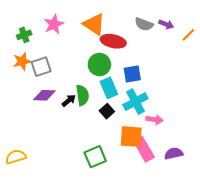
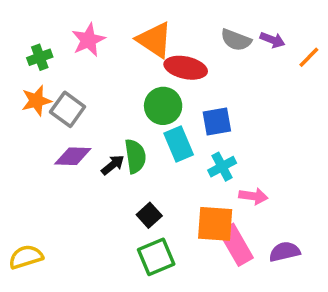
gray square: (41, 67) -> (68, 109), turned -36
cyan cross: (135, 102) -> (222, 167), size x0.7
black square: (107, 111) -> (149, 215), moved

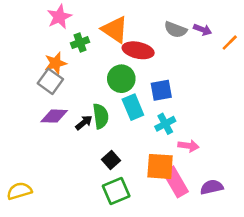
pink star: (88, 40) -> (59, 17), moved
green cross: (40, 57) -> (80, 43), moved
orange star: (36, 101) -> (55, 63), moved

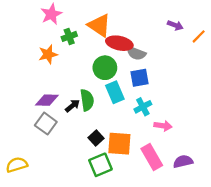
gray semicircle: (176, 30) -> (136, 53), moved
gray square: (50, 81) -> (46, 124), moved
orange square: (160, 166) -> (119, 144), moved

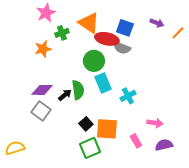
blue square: (139, 78) -> (125, 28), moved, turned 30
pink arrow: (163, 126) -> (155, 123), moved
pink rectangle: (152, 157) -> (136, 141), size x0.6

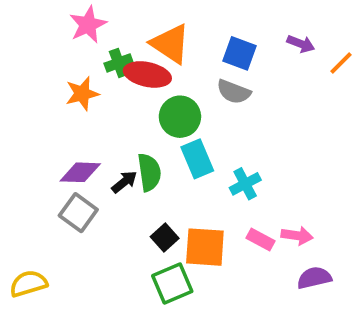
red ellipse: (107, 39) -> (147, 74), moved
pink rectangle: (136, 141) -> (261, 239), moved, turned -32

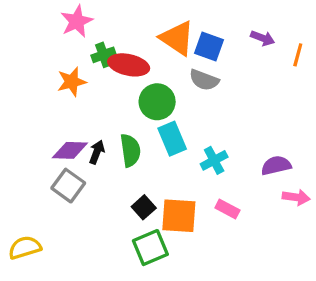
orange triangle: (170, 44) -> (177, 38), moved
orange line: (341, 63) -> (298, 55), turned -30
black arrow: (124, 182) -> (97, 152), moved, turned -30
pink arrow: (297, 236) -> (296, 197), moved
purple semicircle: (314, 278) -> (276, 165), moved

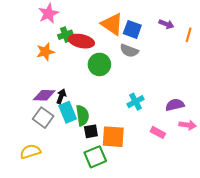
cyan rectangle: (172, 139) -> (68, 112), moved
green semicircle: (130, 150) -> (82, 115), moved
black square: (144, 207) -> (91, 131), turned 32
pink rectangle: (227, 209) -> (158, 132), moved
yellow semicircle: (25, 248) -> (30, 152), moved

